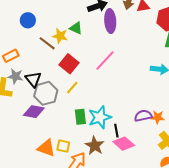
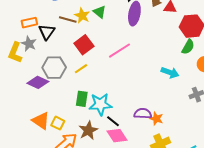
brown line: (47, 43) -> (68, 20), turned -36
black triangle: (33, 79) -> (47, 32), moved
black line: (116, 131) -> (113, 121), turned -56

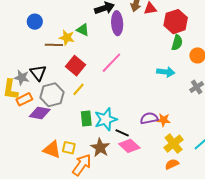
orange rectangle: (29, 23) -> (24, 99), moved
black triangle: (47, 32) -> (38, 73), moved

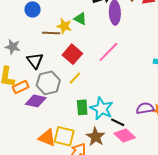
gray star: (22, 77) -> (13, 47), moved
cyan star: (106, 119) -> (102, 109), turned -30
yellow square: (69, 148) -> (64, 136), size x1.5

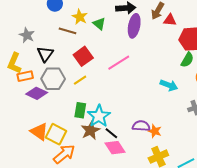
yellow star: (64, 26) -> (80, 17), moved
brown star: (96, 137) -> (91, 130), moved

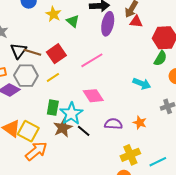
red triangle: (170, 20) -> (136, 22), moved
brown line: (67, 31) -> (32, 52), moved
orange star: (155, 131) -> (140, 123), moved
pink diamond: (115, 148) -> (93, 96), moved

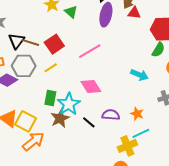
black line: (84, 131) -> (89, 122), moved
cyan line: (158, 162) -> (141, 133), moved

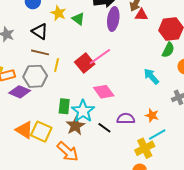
black triangle: (16, 41) -> (40, 31), moved, turned -30
red square: (54, 44) -> (85, 63), moved
yellow line: (51, 68) -> (57, 65), moved, turned -40
cyan arrow: (139, 75) -> (151, 76), turned -150
orange arrow: (33, 141) -> (68, 151), moved, turned 85

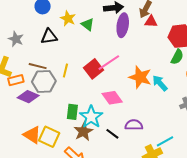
black triangle: (40, 31) -> (49, 37), turned -42
brown line: (40, 52) -> (38, 66), moved
orange star: (152, 115) -> (140, 77), moved, size x1.6

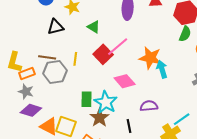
green triangle: (88, 25) -> (94, 27), moved
gray star: (16, 39) -> (26, 92), moved
cyan arrow: (160, 83) -> (162, 69), moved, turned 30
purple diamond: (28, 97) -> (31, 110), moved
black line: (112, 134) -> (129, 126), moved, turned 48

